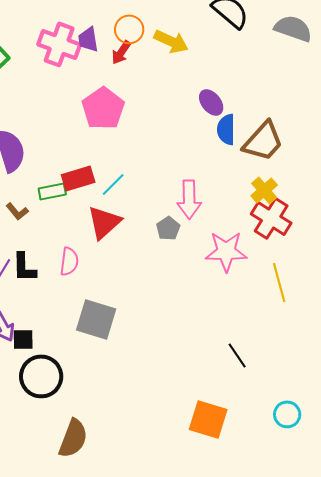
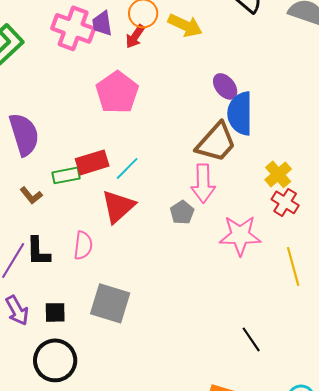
blue semicircle: (226, 129) -> (240, 113), size x1.4
brown trapezoid: (263, 141) -> (216, 142), moved
red cross: (271, 218) -> (285, 202), size x0.7
black square: (23, 339) -> (55, 312), moved

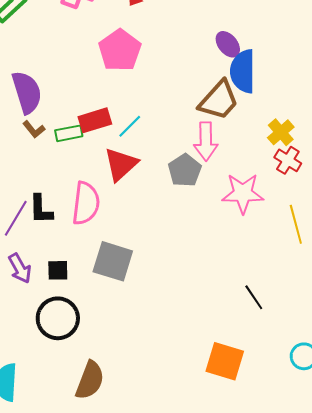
brown L-shape: (31, 195) -> (34, 129), moved
gray pentagon: (182, 212) -> (185, 170), size x1.4
pink semicircle: (83, 245) -> (86, 203), size x1.5

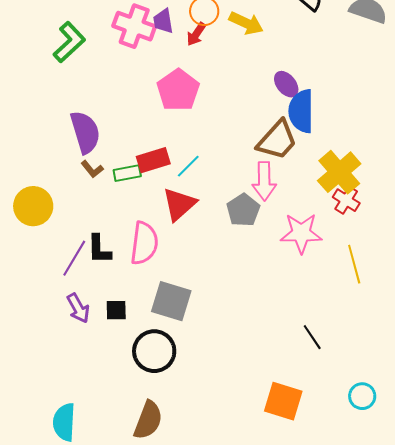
yellow cross: (281, 132) -> (339, 172), size x1.6
black circle: (58, 318) -> (154, 351), moved

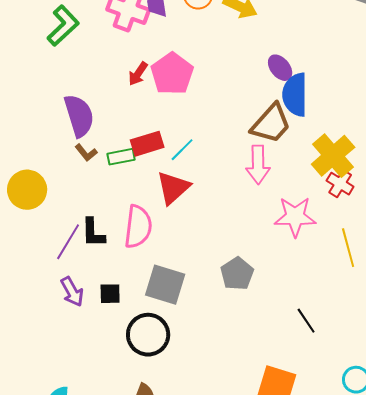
red arrow: (196, 34) -> (138, 74), moved
gray pentagon: (243, 210) -> (237, 274), moved

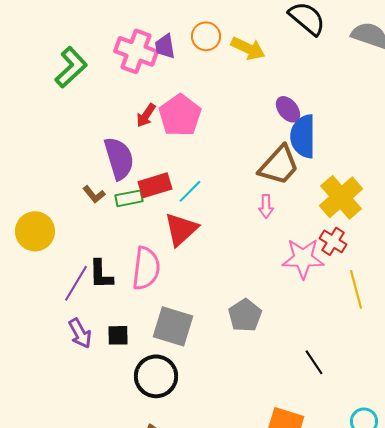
purple semicircle: (79, 116) -> (119, 158), moved
pink arrow: (258, 165) -> (266, 206), size x0.6
red cross: (340, 184) -> (333, 241), moved

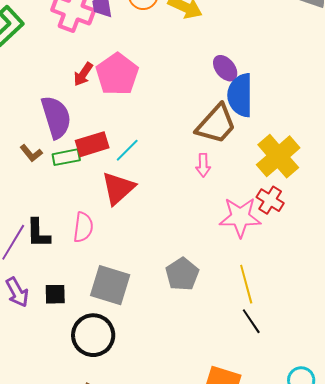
pink semicircle: (146, 268) -> (83, 227), size x0.7
yellow line: (356, 289) -> (246, 284), moved

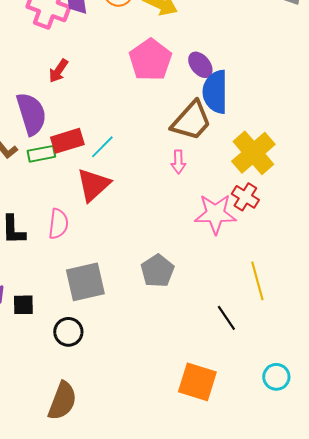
pink pentagon: (117, 74) -> (150, 60), moved
yellow line: (246, 284) -> (257, 281), moved
gray square: (110, 285) -> (85, 282), turned -30
black square: (55, 294) -> (23, 305), moved
black circle: (93, 335) -> (68, 332), size x0.7

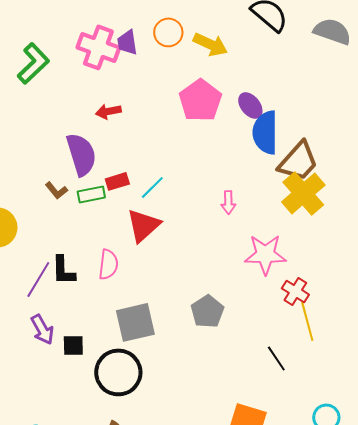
red arrow: (58, 71) -> (108, 111), turned 45
brown trapezoid: (191, 121) -> (298, 161), moved
red rectangle: (67, 141) -> (117, 181), size x0.7
red cross: (245, 197) -> (295, 291), moved
black circle: (68, 332) -> (118, 372), size x1.6

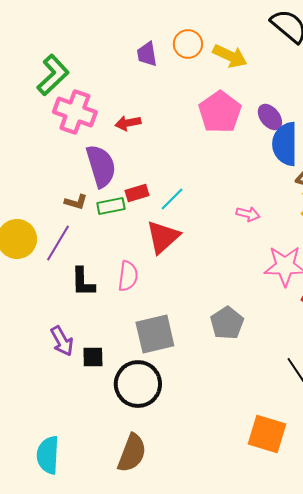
pink cross: (98, 47) -> (75, 112), moved
brown L-shape: (56, 190) -> (76, 202), turned -35
pink arrow: (228, 202) -> (248, 214), turned -75
purple line: (38, 279) -> (58, 243), moved

